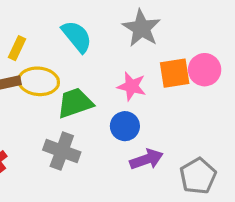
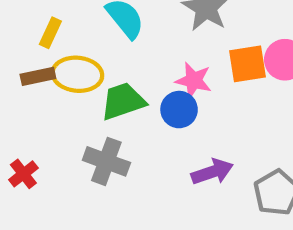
blue circle: (125, 126) -> (179, 110), moved

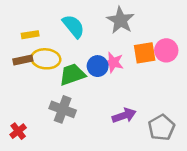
yellow rectangle: (50, 33) -> (30, 35), turned 56
blue circle: (179, 110) -> (98, 66), moved
red cross: (23, 174) -> (18, 131), moved

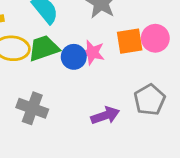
green trapezoid: (72, 74) -> (44, 48), moved
gray pentagon: (161, 127) -> (150, 100), moved

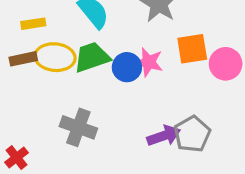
pink circle: (155, 38) -> (226, 64), moved
gray pentagon: (150, 100) -> (192, 134), moved

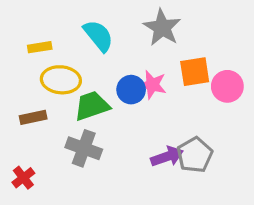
green trapezoid: (92, 57) -> (92, 106), moved
brown rectangle: (23, 59) -> (33, 117), moved

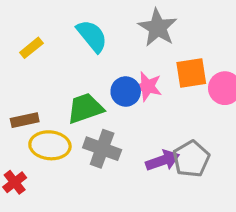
yellow rectangle: (40, 47) -> (31, 48), turned -30
yellow ellipse: (61, 80) -> (50, 145), moved
gray cross: (84, 148) -> (102, 149), moved

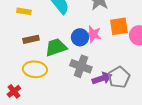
yellow rectangle: (31, 48) -> (24, 11), turned 48
brown rectangle: (25, 120) -> (31, 39), moved
gray cross: (102, 149) -> (81, 66), moved

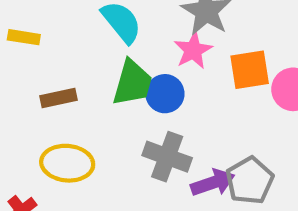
yellow rectangle: (24, 11) -> (24, 37), moved
pink star: (93, 34) -> (193, 50), moved, turned 30
green trapezoid: (56, 47) -> (132, 83), moved, turned 125

